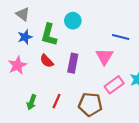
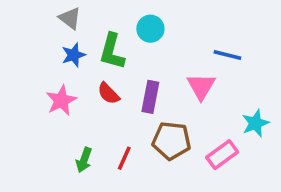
pink rectangle: (114, 85) -> (222, 155), moved
brown pentagon: (90, 104) -> (171, 141), moved

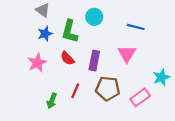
blue line: (227, 55) -> (136, 27), moved
red line: (124, 158) -> (75, 91), moved

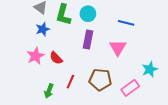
green L-shape: (70, 31) -> (63, 15), moved
red semicircle: (67, 58) -> (56, 58), moved
purple rectangle: (94, 61) -> (88, 39), moved

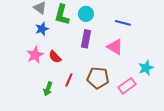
pink triangle: (118, 48) -> (115, 47), turned -30

